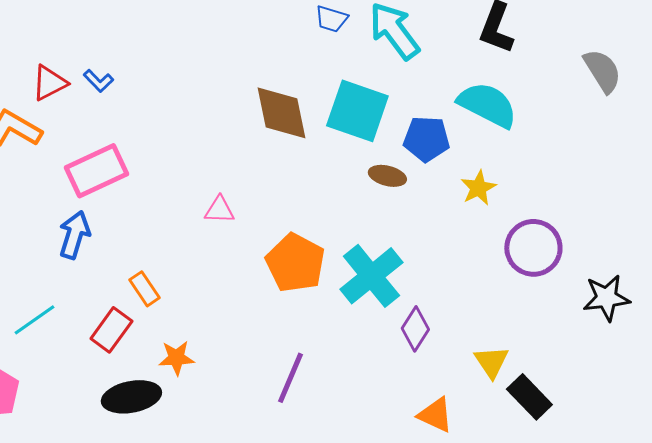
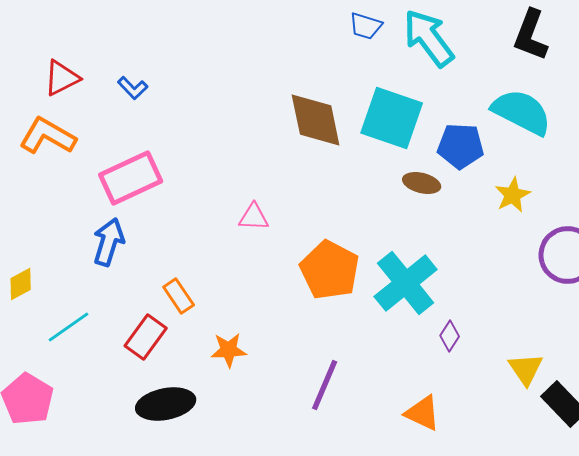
red triangle: (49, 83) -> (62, 78), moved
purple diamond: (415, 329) -> (450, 336), size x0.7
orange star: (176, 358) -> (229, 350), moved
orange triangle: (435, 415) -> (423, 413), moved

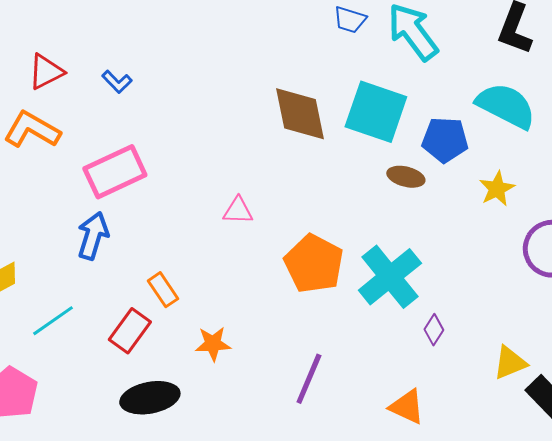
yellow triangle: (526, 369) -> (510, 363), turned 42

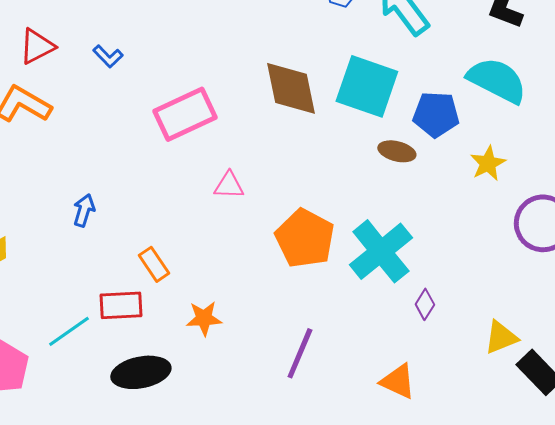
pink rectangle: (115, 172) -> (185, 114), moved
blue arrow: (93, 236) -> (84, 210), size x0.7
cyan line: (53, 321) -> (69, 331), moved
red rectangle: (130, 331) -> (121, 305), turned 51

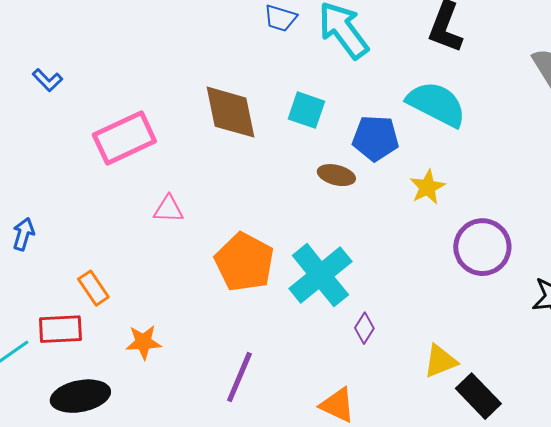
cyan square: (367, 86) -> (306, 110), size x0.6

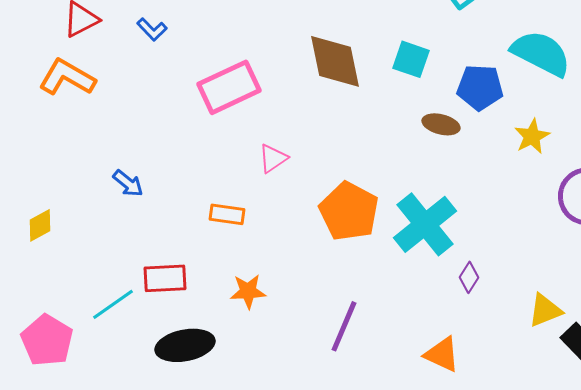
pink triangle: (168, 209) -> (273, 158), turned -36
blue arrow: (23, 234) -> (128, 183), turned 112
orange rectangle: (93, 288) -> (227, 214), moved, turned -48

